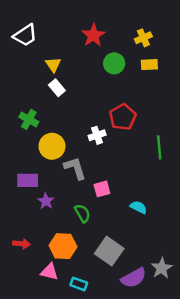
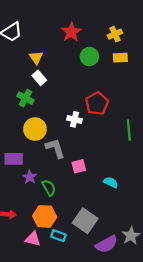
green cross: (29, 119) -> (25, 98), moved
white cross: (97, 135) -> (74, 119), turned 32
green semicircle: (82, 213) -> (49, 188), moved
cyan rectangle: (79, 284) -> (58, 236), moved

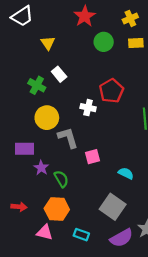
white rectangle: (39, 78) -> (59, 74), moved
gray square: (85, 221) -> (113, 207), moved
cyan rectangle: (58, 236) -> (81, 235), moved

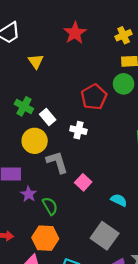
green circle: (104, 42) -> (124, 84), moved
white rectangle: (59, 74) -> (48, 117), moved
red pentagon: (111, 91) -> (94, 97), moved
pink square: (92, 157) -> (83, 182), turned -32

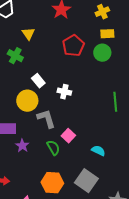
red pentagon: (94, 97) -> (73, 46), moved
green cross: (24, 106) -> (15, 56), moved
green semicircle: (50, 206) -> (53, 148), moved
orange hexagon: (45, 238) -> (52, 183), moved

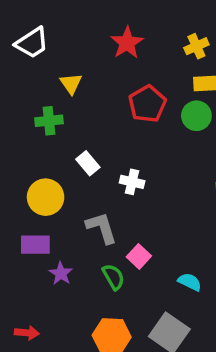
green cross: (15, 56) -> (49, 121), turned -35
yellow circle: (27, 101) -> (46, 197), moved

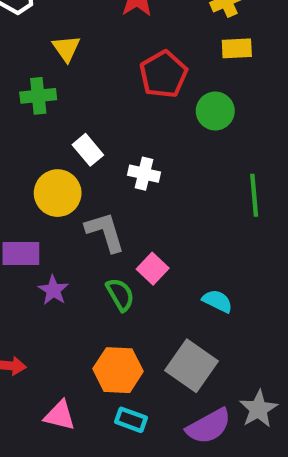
green circle: (196, 116) -> (215, 111), moved
yellow circle: (46, 197) -> (58, 193), moved

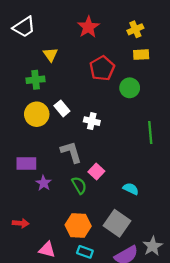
yellow circle: (58, 193) -> (37, 114), moved

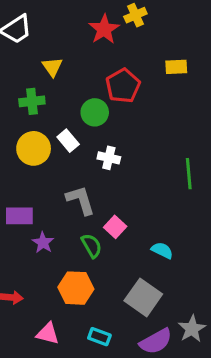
yellow cross: (135, 29) -> (135, 15), moved
green circle: (130, 88) -> (95, 112), moved
orange hexagon: (78, 225) -> (76, 288), moved

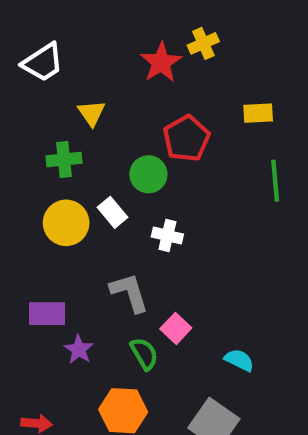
green line: (189, 174) -> (275, 181), moved

